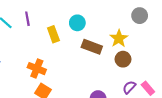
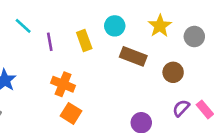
gray circle: (140, 16) -> (194, 36), moved
purple line: (27, 19) -> (50, 42), moved
yellow star: (119, 38) -> (160, 26), moved

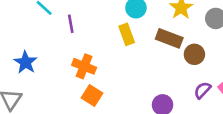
yellow rectangle: (84, 40) -> (127, 34), moved
brown rectangle: (133, 56) -> (169, 38), moved

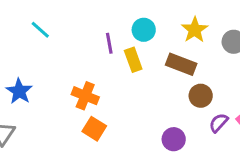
purple line: (71, 24) -> (109, 43), moved
brown circle: (194, 54) -> (201, 96), moved

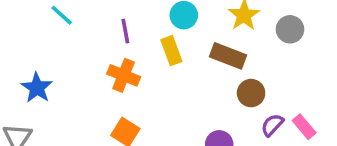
purple line: (109, 43) -> (125, 31), moved
orange cross: (85, 96) -> (124, 75), moved

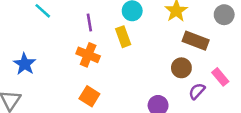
gray circle: (290, 29) -> (224, 15), moved
brown rectangle: (228, 56) -> (196, 41), moved
pink rectangle: (304, 127) -> (220, 77), moved

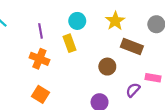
brown circle: (181, 68) -> (107, 67), moved
pink rectangle: (220, 77) -> (153, 78), turned -40

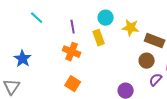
yellow star: (115, 21) -> (131, 28), moved, turned -30
brown circle: (107, 67) -> (147, 61), moved

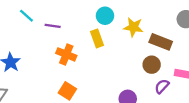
purple line: (73, 27) -> (53, 26), moved, turned -72

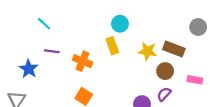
purple line: (53, 26) -> (52, 51), moved
yellow star: (133, 27) -> (147, 51), moved
purple semicircle: (162, 86) -> (164, 94), moved

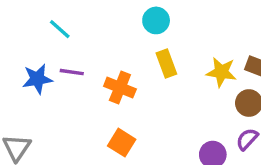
cyan circle: (120, 24) -> (156, 20), moved
blue star: (29, 69) -> (37, 79), moved, turned 30

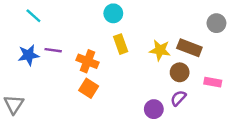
cyan line: (60, 29) -> (33, 16), moved
orange square: (122, 143) -> (89, 88), moved

